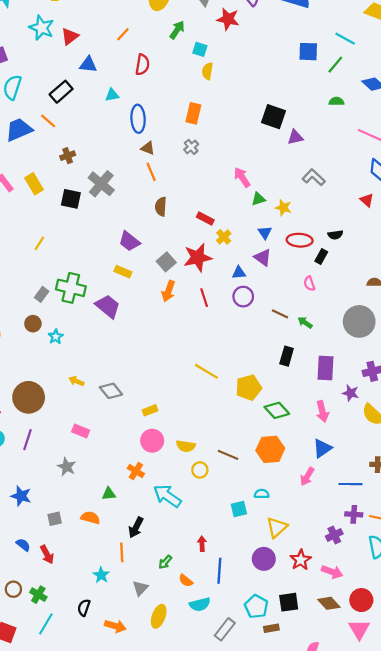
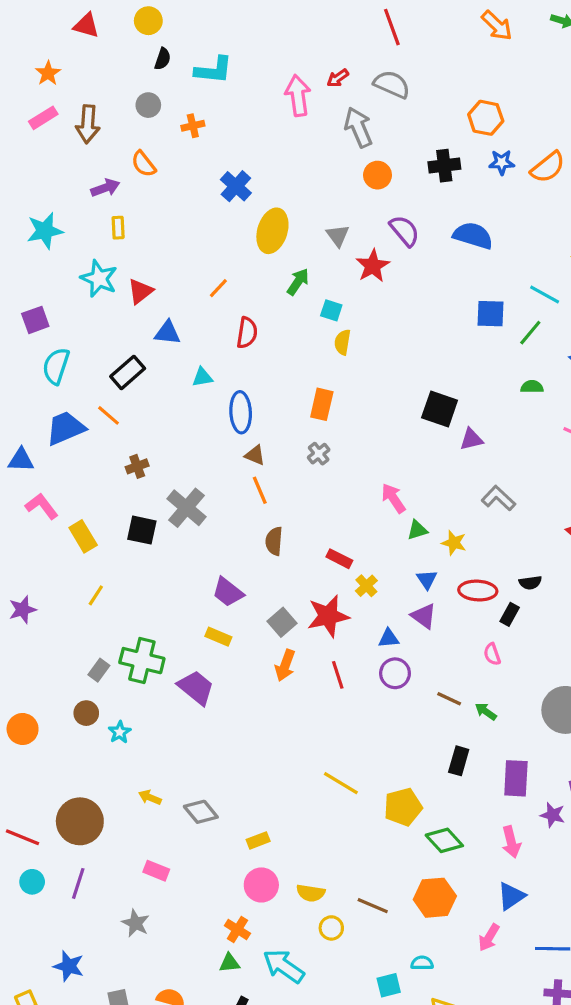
red star: (228, 19) -> (373, 266), turned 30
yellow rectangle: (34, 184) -> (83, 536), moved
green triangle: (109, 494) -> (229, 963), moved

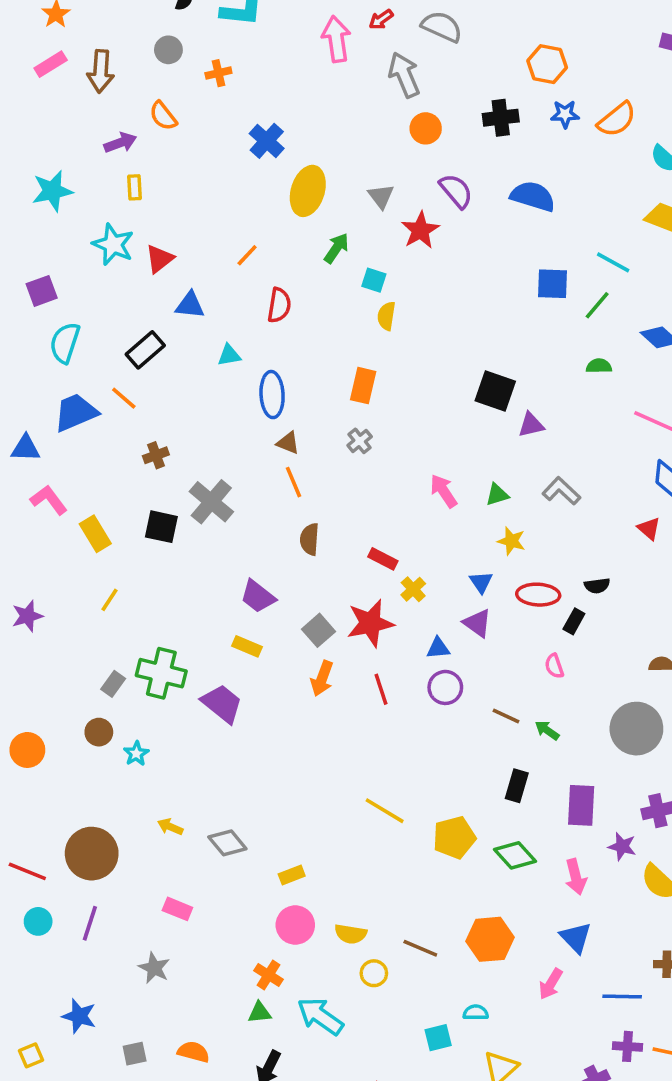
green triangle: (417, 530) -> (497, 495), moved
green diamond: (444, 840) -> (515, 855), moved
blue triangle: (511, 896) -> (576, 938), turned -40

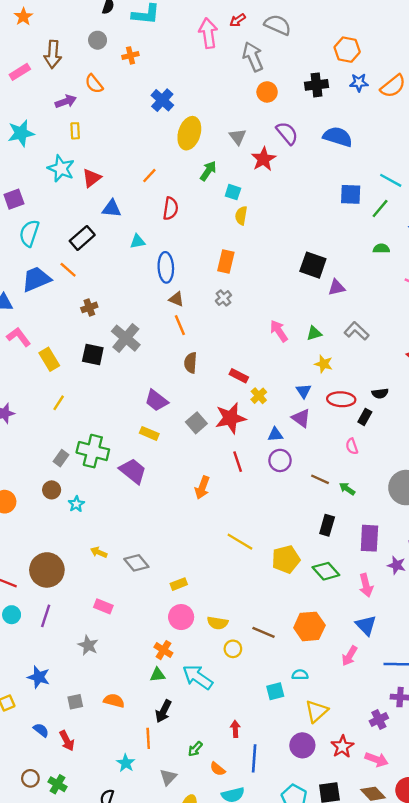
pink rectangle: (51, 64) -> (20, 72), moved
orange arrow: (322, 679) -> (202, 488), moved

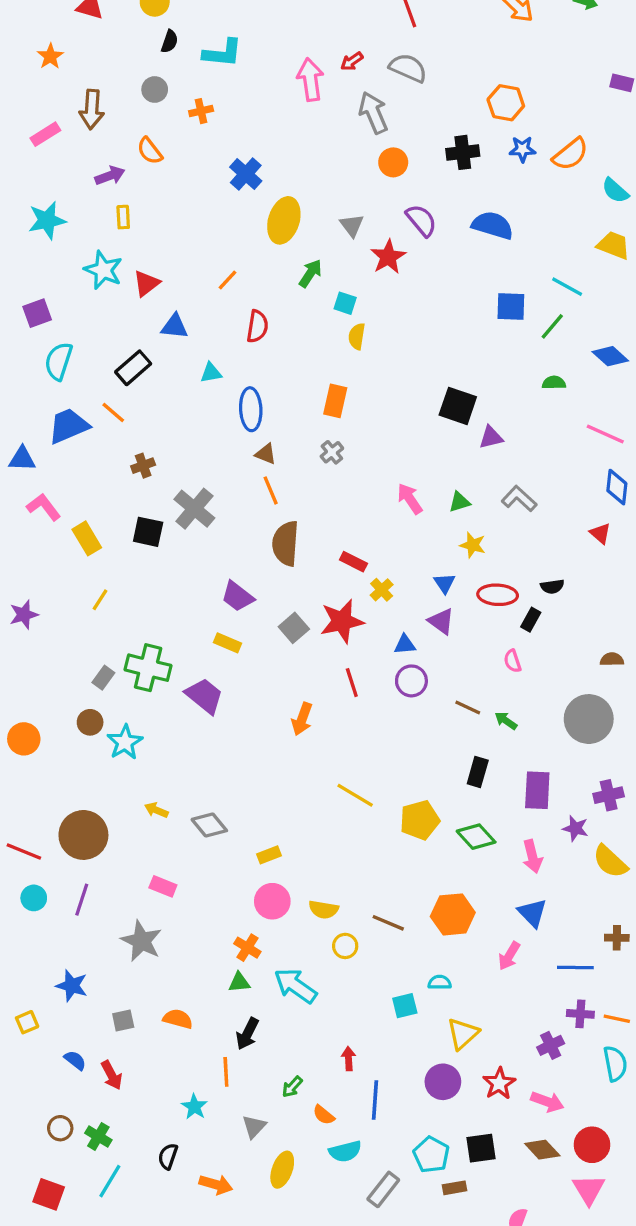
brown semicircle: (191, 363) -> (286, 543), size x1.5
cyan star: (76, 504) -> (125, 742), size x1.5
gray star: (88, 645) -> (141, 941), size x1.4

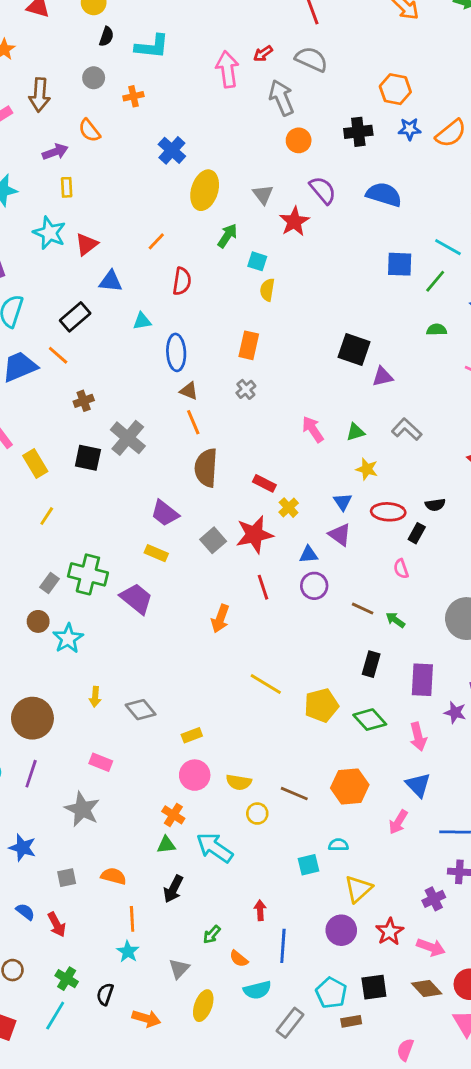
yellow arrow: (156, 810) -> (95, 697), turned -108
orange line: (226, 1072) -> (132, 919), moved
green cross: (98, 1136) -> (67, 979), moved

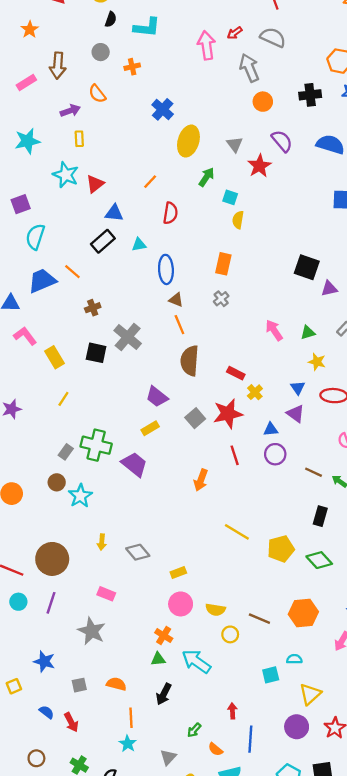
black rectangle: (75, 317) -> (103, 241), moved
yellow rectangle: (156, 553) -> (150, 428), turned -54

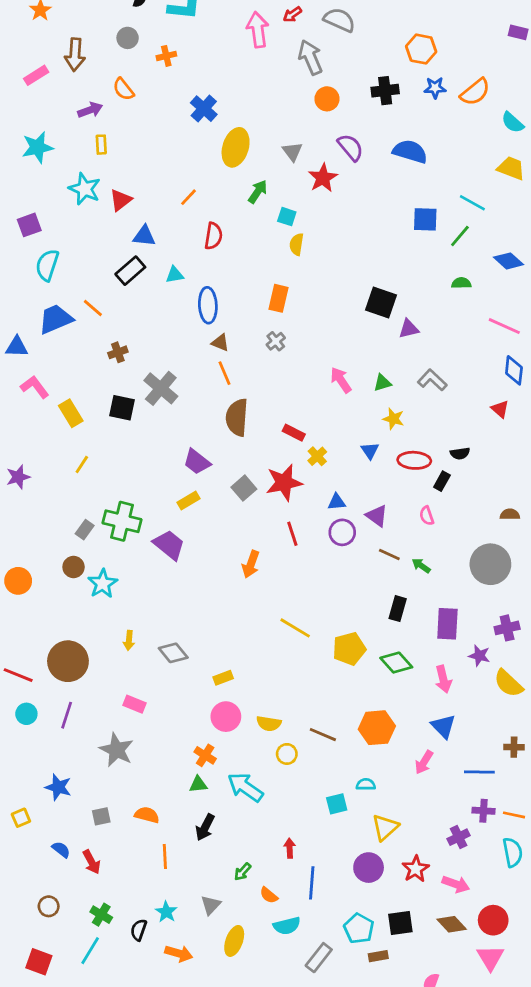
purple triangle: (295, 414) -> (377, 516), moved
cyan star: (128, 744) -> (166, 912), moved

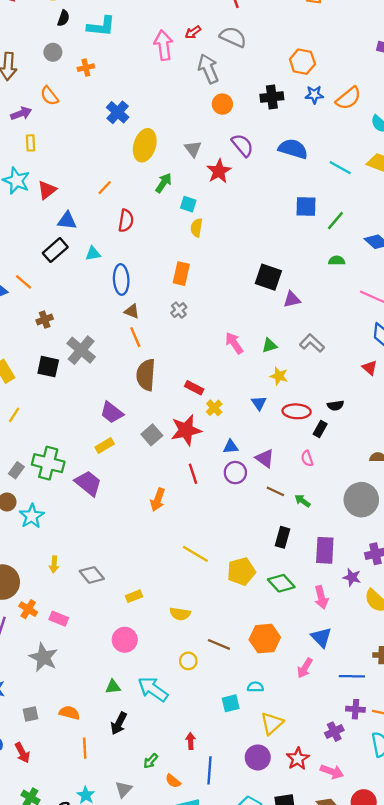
cyan line: (472, 203) -> (340, 168), moved
pink circle: (226, 717) -> (125, 640), moved
yellow semicircle: (269, 724) -> (180, 614), moved
orange cross: (205, 755) -> (28, 609), moved

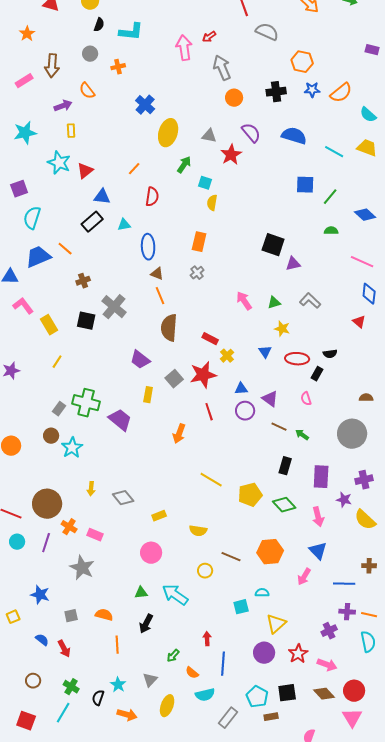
gray semicircle: (233, 37) -> (267, 32), moved
gray triangle: (193, 149) -> (209, 136), turned -42
yellow rectangle: (105, 445) -> (148, 395), moved, turned -49

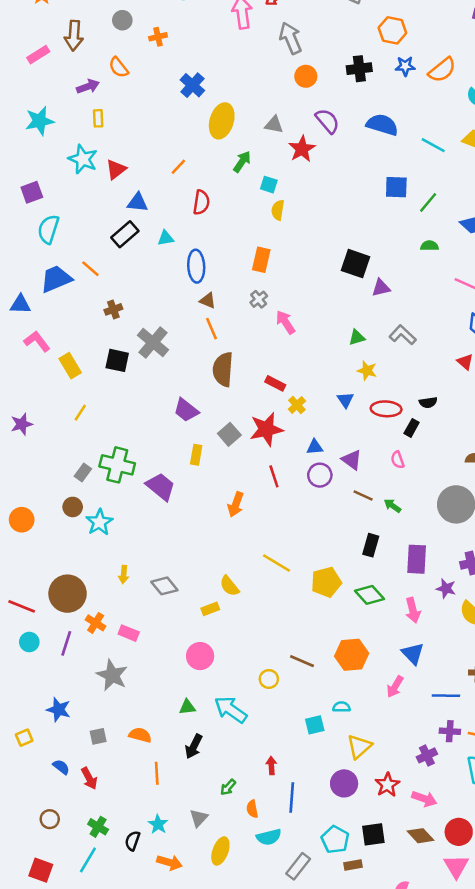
pink arrow: (244, 301) -> (285, 322), moved
yellow semicircle: (198, 531) -> (229, 586), moved, turned 42
orange semicircle: (192, 673) -> (252, 809), turned 40

